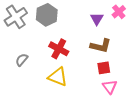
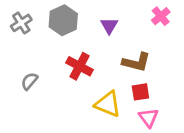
gray cross: (16, 17) -> (21, 23), size x0.7
purple triangle: (97, 19) -> (109, 26), moved
yellow triangle: (58, 77) -> (108, 104), moved

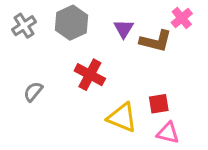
brown L-shape: (136, 62) -> (156, 41), moved
pink triangle: (149, 118) -> (168, 133), turned -40

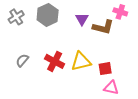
pink cross: (182, 18) -> (120, 12), turned -32
red cross: (90, 75) -> (55, 61), moved
yellow triangle: (122, 118) -> (81, 61), moved, turned -35

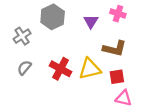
pink cross: (120, 12) -> (118, 14), moved
gray cross: (16, 17) -> (22, 36), moved
brown L-shape: (103, 27) -> (115, 49), moved

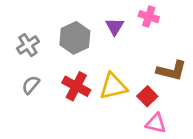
gray hexagon: (53, 17) -> (75, 38), moved
brown L-shape: (115, 49) -> (172, 71), moved
red square: (117, 77) -> (147, 96), turned -35

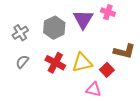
purple triangle: (115, 27) -> (83, 19), size x1.5
pink triangle: (156, 123) -> (93, 89), moved

